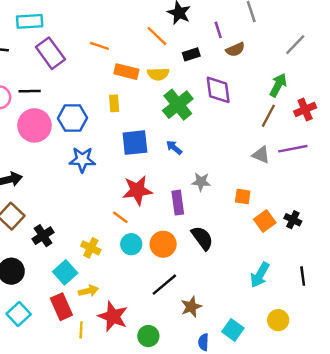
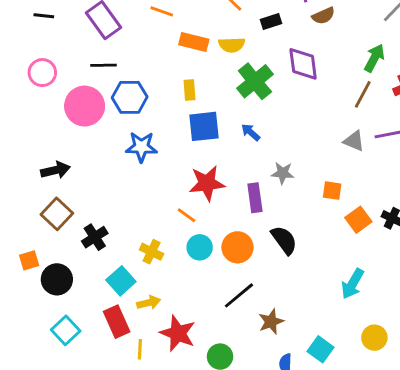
black line: (30, 91) -> (103, 65), moved
yellow rectangle: (114, 103) -> (189, 90), moved

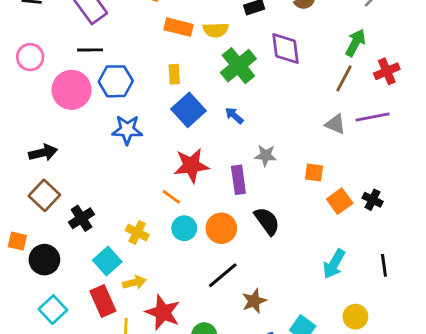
blue square: (204, 126) -> (189, 110), turned -36
orange square: (29, 260) -> (17, 241), turned 30

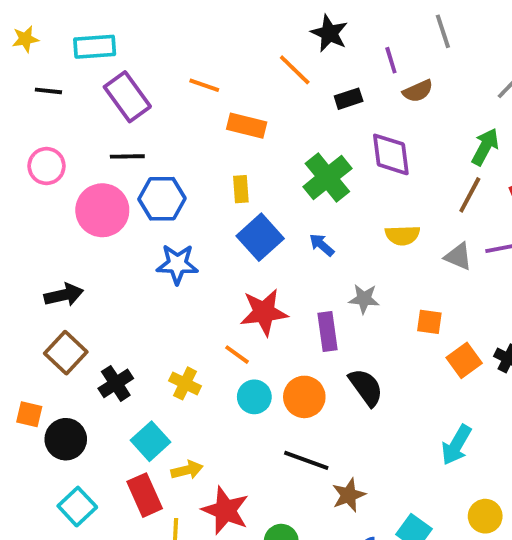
yellow semicircle: (216, 30) -> (402, 235), moved
yellow cross: (137, 233) -> (185, 383), moved
black line: (223, 275) -> (306, 460), turned 60

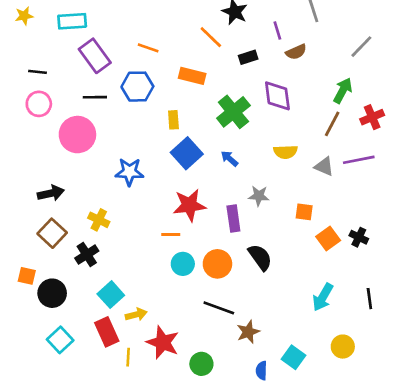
black line: (48, 91) -> (37, 72), moved
orange rectangle: (247, 126) -> (192, 76), moved
blue hexagon: (162, 199) -> (137, 87), moved
orange line: (237, 355) -> (171, 235), turned -36
yellow cross: (185, 383) -> (99, 220), moved

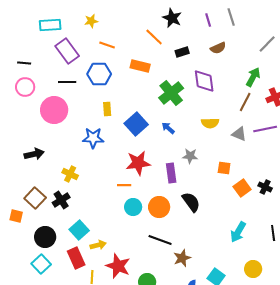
yellow star: (24, 16) -> (91, 21), moved
purple line: (277, 31) -> (208, 20), moved
yellow rectangle: (173, 120) -> (107, 109), moved
brown square: (52, 233) -> (35, 198), moved
black circle: (52, 293) -> (45, 237), moved

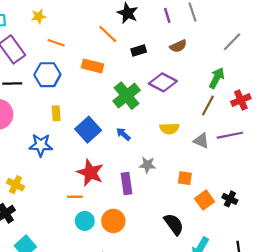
purple diamond: (204, 81) -> (163, 82), turned -55
red star: (138, 163) -> (90, 173), turned 30
black semicircle: (191, 202) -> (174, 224), moved

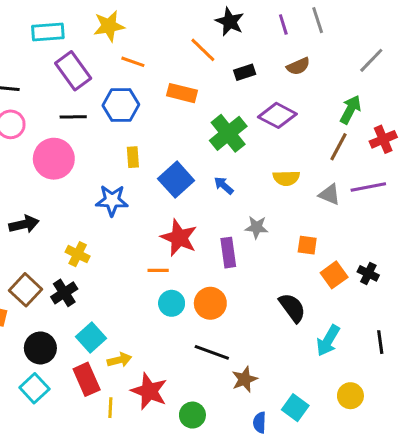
yellow star: (39, 16) -> (109, 26), size x1.5

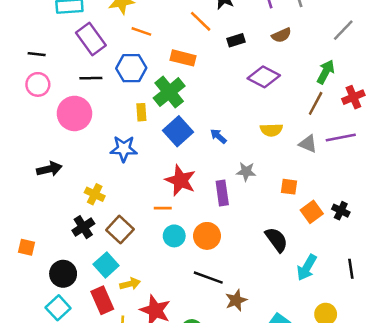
green cross: (228, 133) -> (169, 92), moved
brown square: (25, 290) -> (120, 230), moved

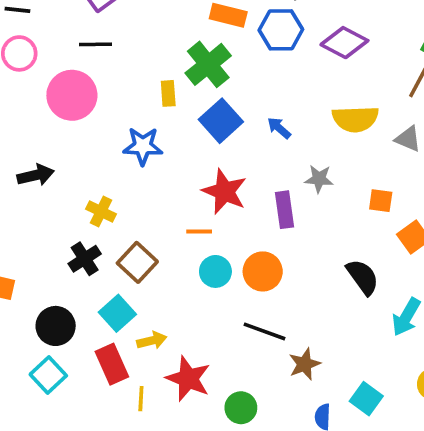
blue hexagon: (131, 68) -> (281, 30), moved
yellow semicircle: (271, 130) -> (355, 119), size x1.4

